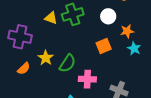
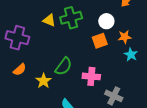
orange square: (104, 46) -> (100, 41), moved
yellow star: (46, 58) -> (44, 81), moved
pink cross: (87, 79) -> (91, 76), moved

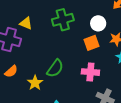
yellow triangle: (49, 20) -> (26, 23), moved
pink cross: (91, 76) -> (90, 72), moved

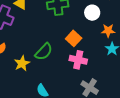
orange square: (91, 43) -> (74, 38), moved, turned -35

